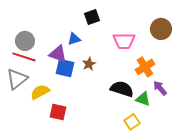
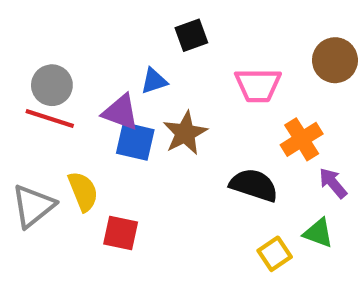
brown star: (89, 64) -> (185, 133), size x1.5
gray triangle: (17, 79) -> (33, 206), moved
yellow semicircle: (40, 92) -> (83, 191), turned 96
green triangle: (143, 99) -> (318, 233), moved

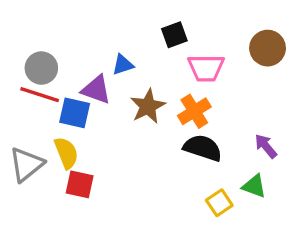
black square: (191, 35) -> (174, 35), moved
orange cross: (302, 139) -> (194, 111), moved
blue square: (135, 141) -> (75, 113), moved
red square: (121, 233) -> (80, 184), moved

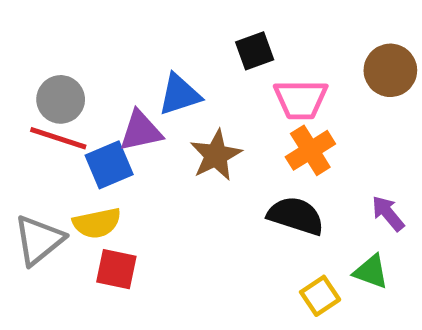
blue triangle: (123, 65) -> (179, 95), size x1.4
purple triangle: (96, 90) -> (141, 131), turned -32
orange cross: (194, 111) -> (310, 150), moved
blue square: (75, 113) -> (109, 165), turned -36
yellow semicircle: (66, 153) -> (97, 223), turned 100

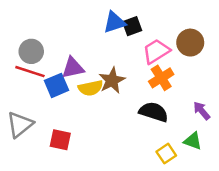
brown circle: (390, 70) -> (190, 43), moved
blue triangle: (179, 95) -> (115, 22), moved
pink trapezoid: (301, 99) -> (156, 51), turned 148
yellow semicircle: (97, 223) -> (91, 88), moved

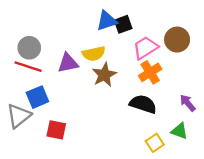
blue square: (56, 85) -> (37, 97), moved
yellow semicircle: (91, 88) -> (94, 54), moved

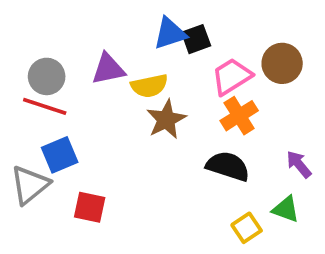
purple triangle: (68, 63) -> (108, 69), moved

